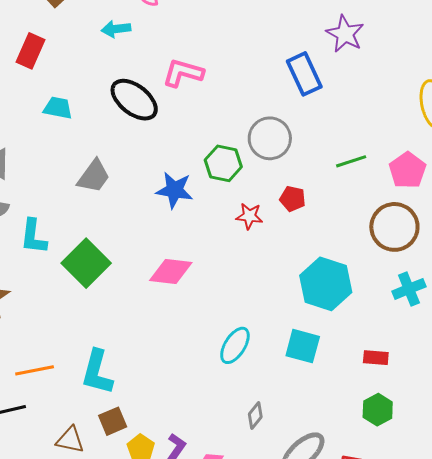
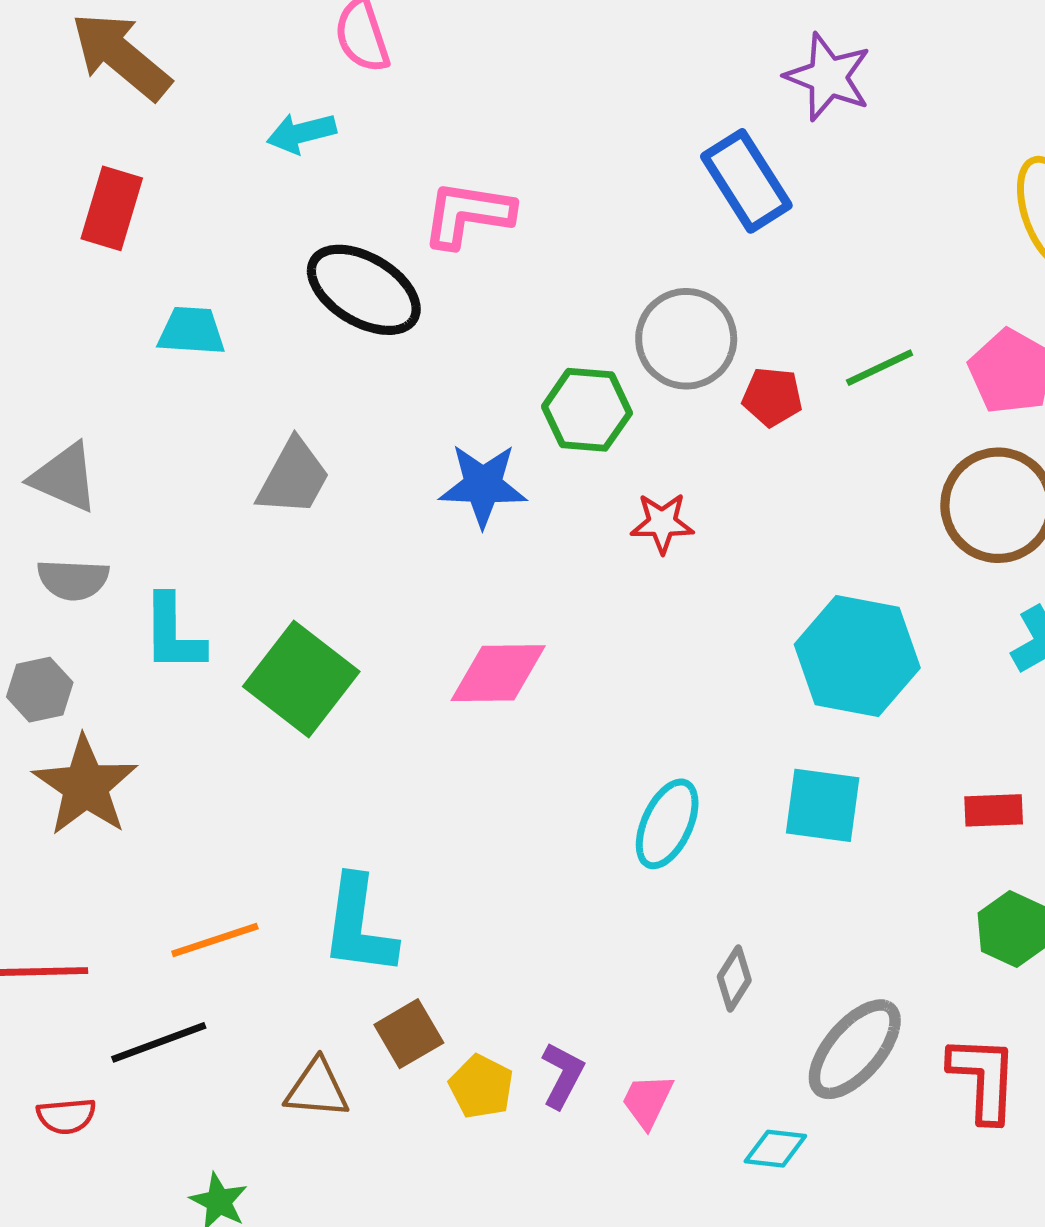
red pentagon: (293, 199) -> (772, 397), moved

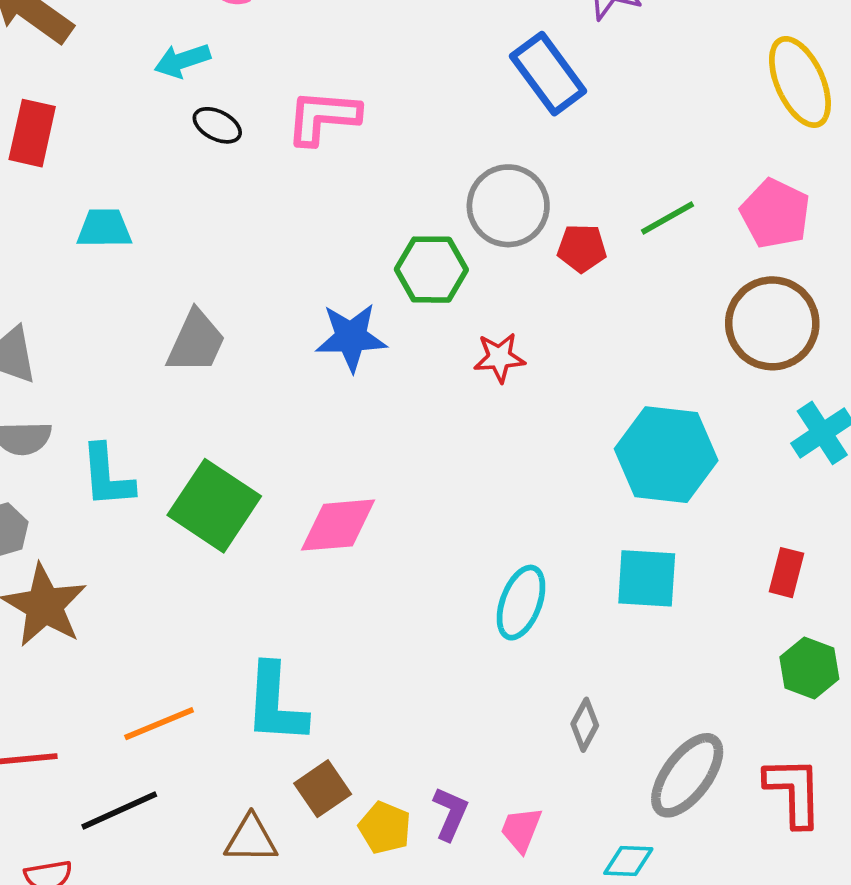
black ellipse: (364, 290) -> (217, 125), moved, size x0.5
pink diamond: (498, 673) -> (338, 525), moved
red rectangle: (994, 810) -> (786, 573), turned -69

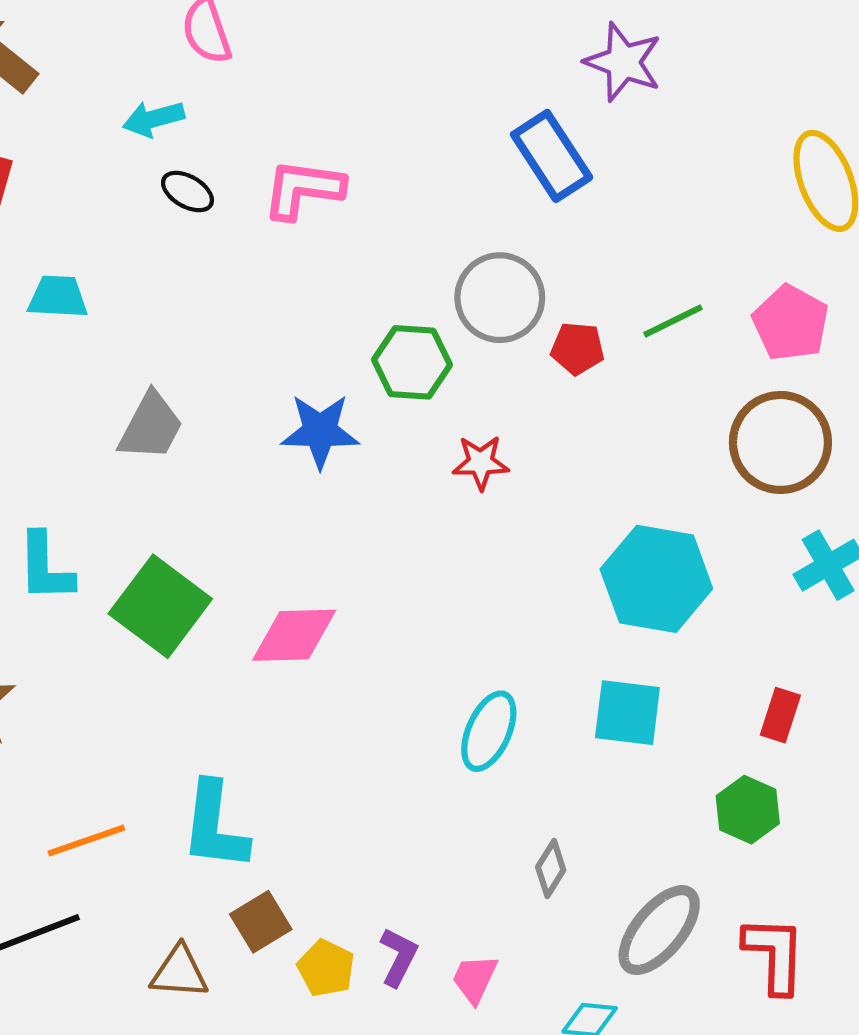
green hexagon: (809, 668) -> (748, 810), moved

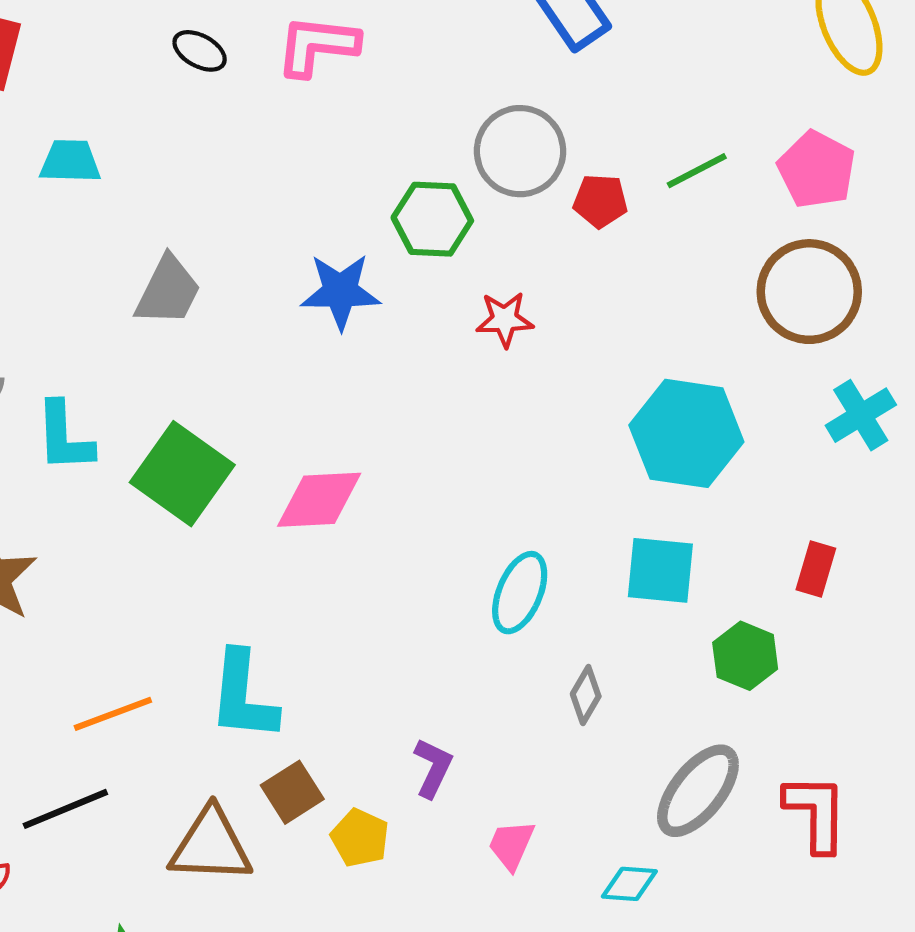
green hexagon: (748, 810) -> (745, 656), moved
gray diamond: (551, 868) -> (586, 695), moved
purple L-shape: (399, 957) -> (433, 768), moved
brown triangle: (179, 972) -> (211, 845), size x1.4

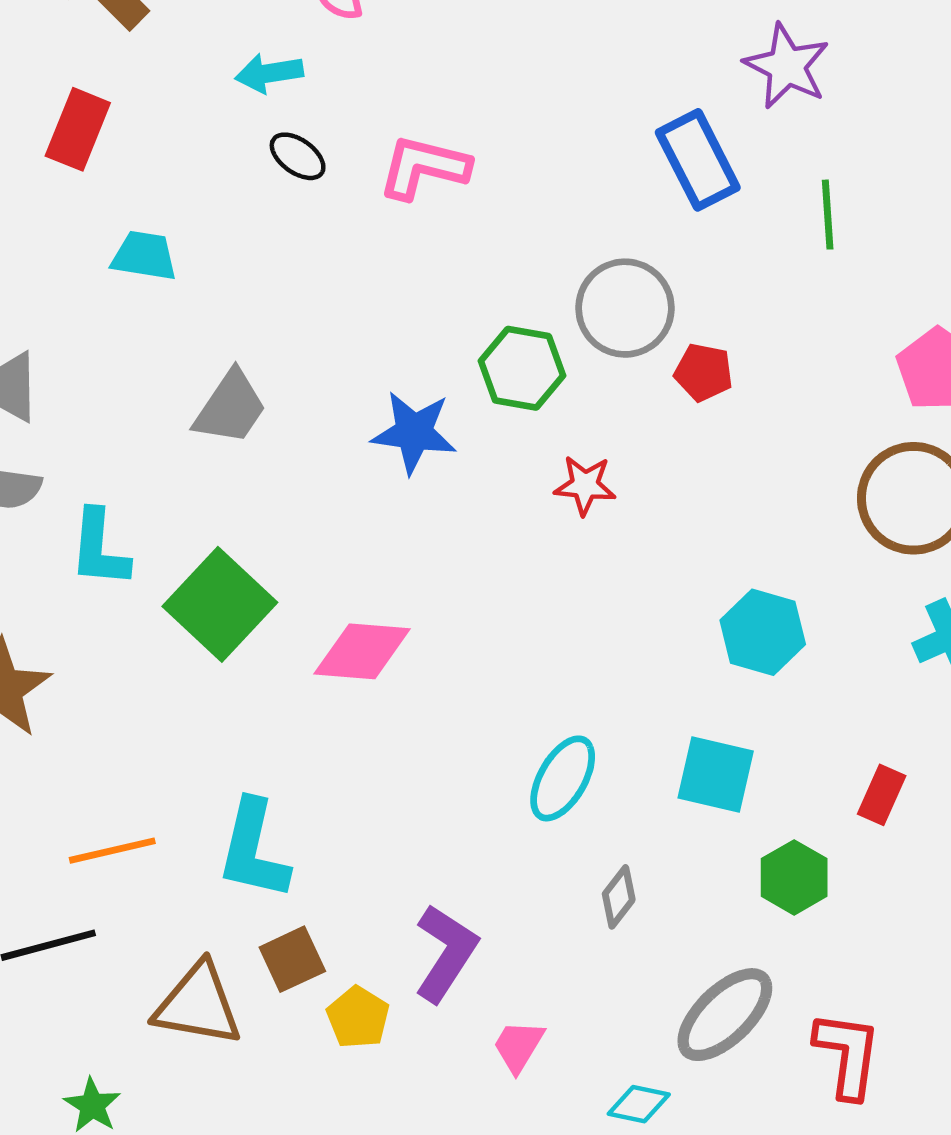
green line: (697, 171) -> (828, 215), moved, turned -74
cyan hexagon: (686, 433) -> (763, 632), size x0.7
purple L-shape: (433, 768) -> (446, 953), size x1.5

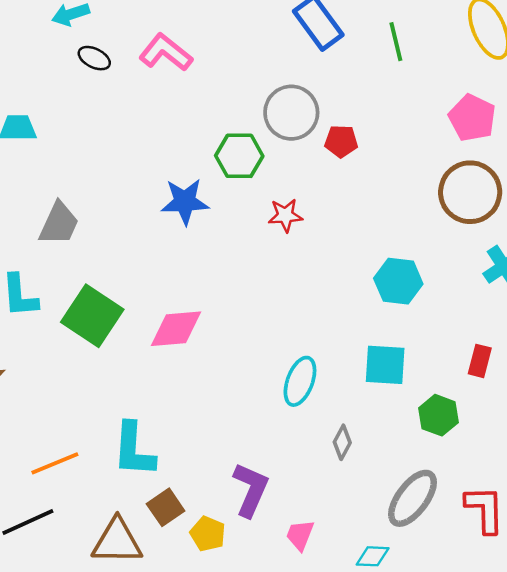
pink L-shape: (424, 167) -> (166, 53), turned 34
gray trapezoid: (230, 408) -> (59, 224), moved

